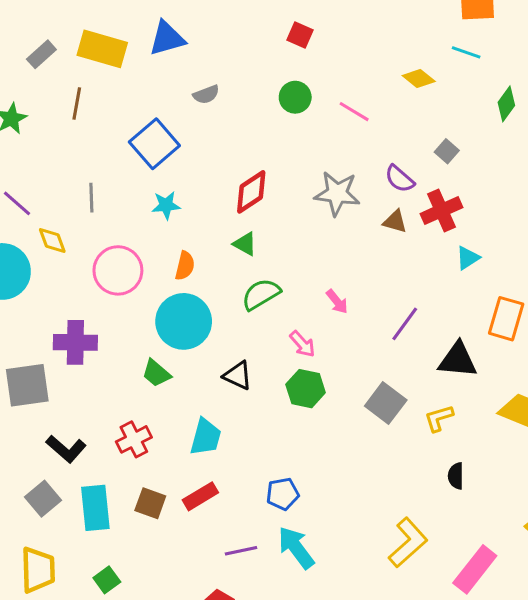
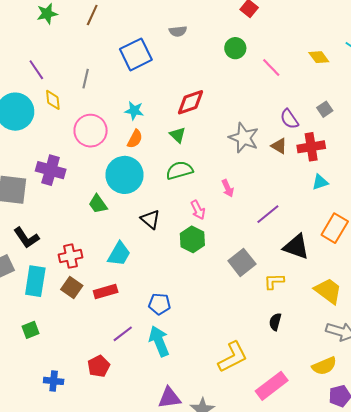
gray star: (337, 194) -> (244, 138), moved
cyan star: (166, 205) -> (134, 111), moved
red cross: (134, 439) -> (71, 256), moved
purple line: (241, 551) -> (123, 334), turned -40

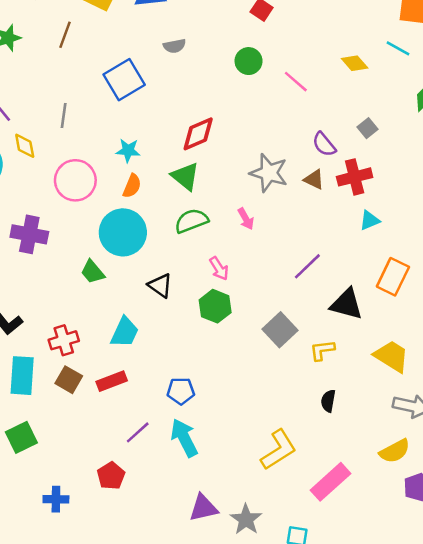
green triangle: (178, 135) -> (185, 176), size x1.4
pink arrow: (228, 188) -> (246, 219), moved
green square: (30, 330) -> (21, 437), size x1.4

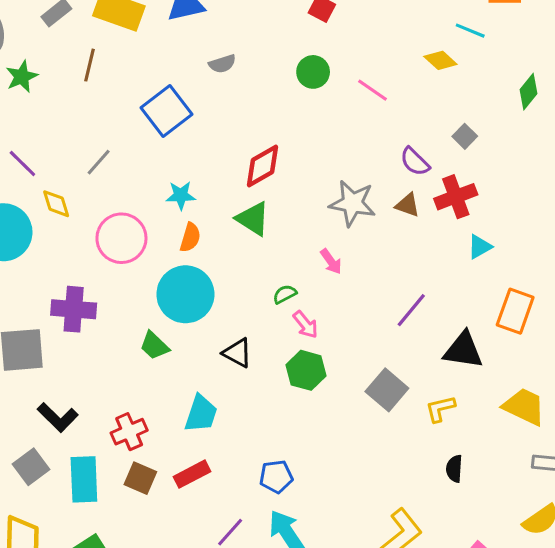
cyan line: (398, 48) -> (470, 31), moved
gray line: (64, 116) -> (99, 162), turned 40
green semicircle: (191, 221) -> (285, 294), moved, size x0.6

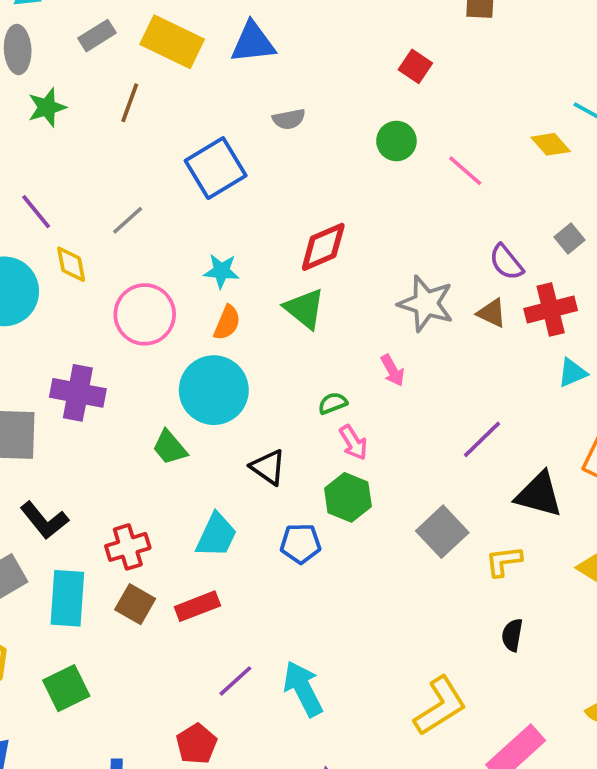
blue pentagon: (276, 477) -> (300, 544), moved

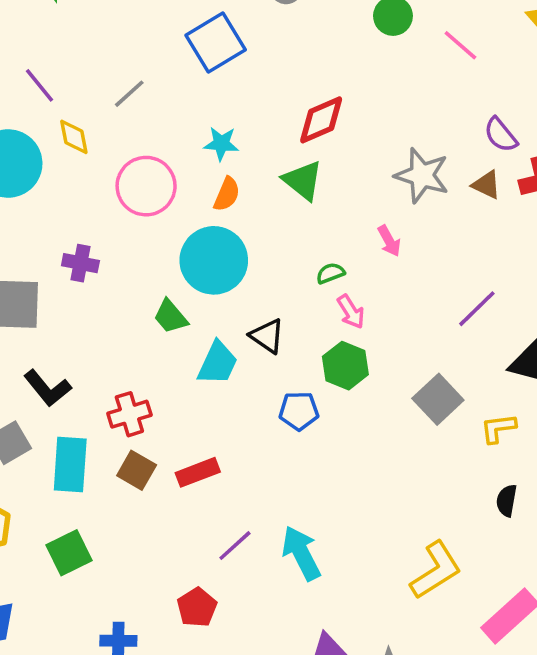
purple cross: (78, 393) -> (80, 263), size x0.7
cyan trapezoid: (216, 535) -> (218, 363), moved

